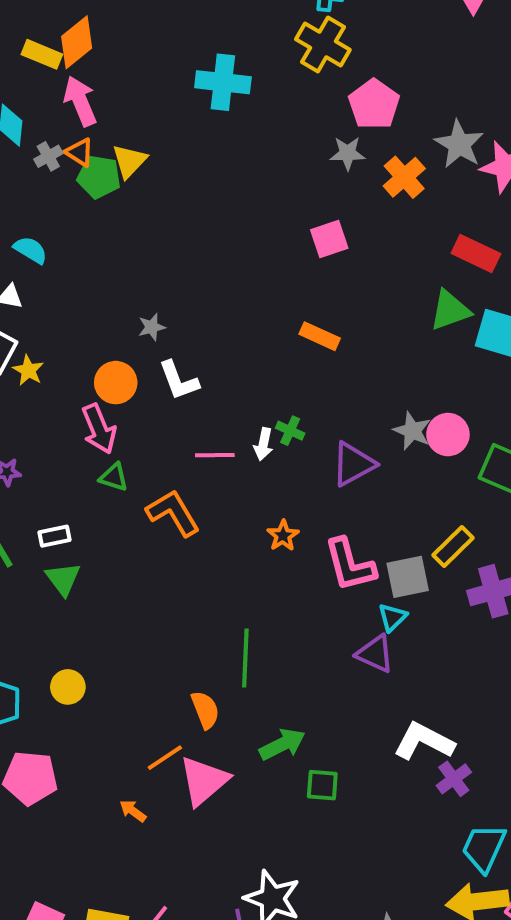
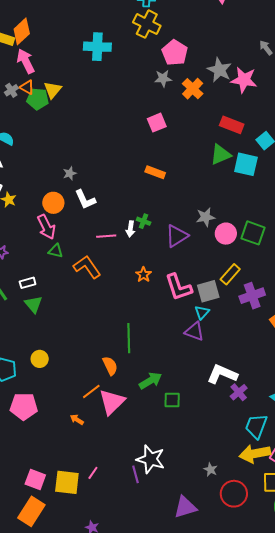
gray star: (412, 431) -> (206, 217), turned -30
pink circle: (448, 435) -> (226, 234), moved

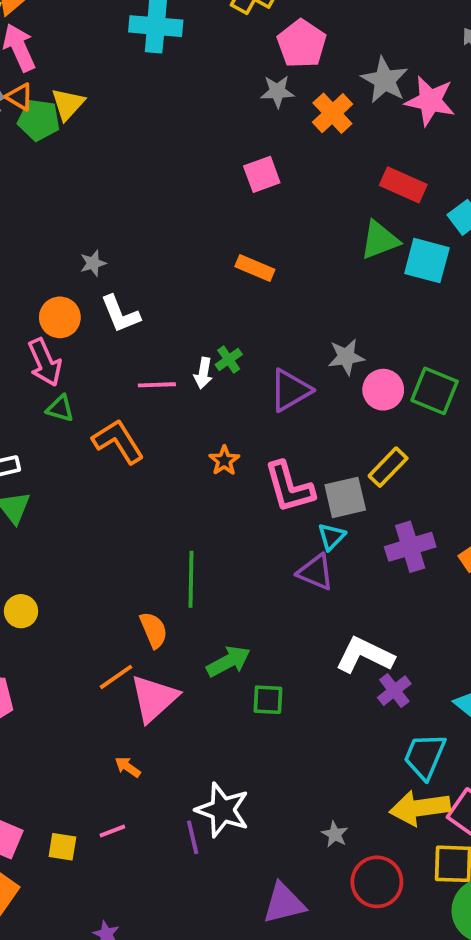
green cross: (144, 221) -> (229, 360), turned 32
purple cross: (252, 296) -> (410, 547), moved
orange arrow: (77, 420) -> (128, 767), moved
pink line: (93, 473) -> (112, 831), turned 32
yellow square: (67, 482) -> (62, 847), size x0.6

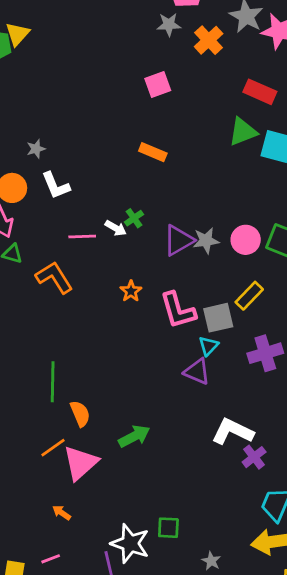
gray star: (346, 357) -> (206, 241), moved
white arrow: (203, 373) -> (116, 228), turned -70
green line: (191, 579) -> (53, 382), moved
green square: (268, 700) -> (168, 528), moved

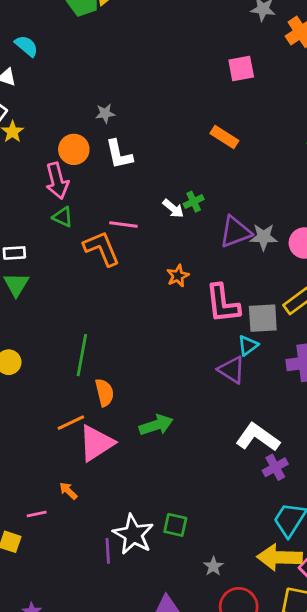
pink line: (82, 237) -> (123, 225), moved
pink line: (51, 559) -> (37, 514), moved

